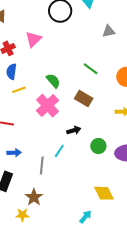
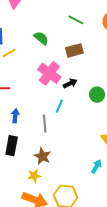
brown rectangle: (84, 99) -> (74, 50), turned -36
pink cross: (48, 106) -> (49, 73), moved
blue arrow: (14, 153) -> (15, 116), turned -72

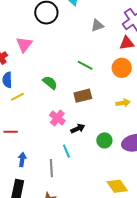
pink cross: (49, 73) -> (57, 118), size x0.7
cyan line: (59, 106) -> (66, 151), turned -48

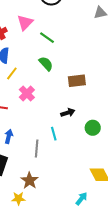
green line: (85, 65) -> (47, 38), moved
yellow line: (17, 97) -> (12, 73), turned -32
pink cross: (57, 118) -> (27, 94), moved

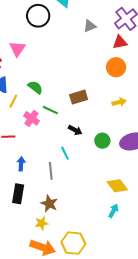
green line: (47, 38) -> (50, 110), moved
green semicircle: (46, 64) -> (35, 87), moved
black arrow: (68, 113) -> (75, 130), turned 56
cyan arrow: (81, 199) -> (113, 211), moved

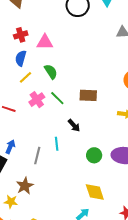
pink triangle: (17, 49) -> (45, 42), moved, turned 36
green circle: (102, 141) -> (94, 155), moved
blue arrow: (21, 164) -> (10, 147), moved

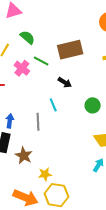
brown rectangle: (88, 95) -> (70, 50), size x1.4
brown star: (25, 186) -> (24, 156), moved
yellow star: (11, 202) -> (45, 174), moved

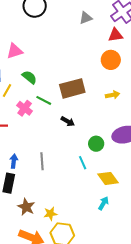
cyan line: (53, 105) -> (83, 163), moved
brown star: (24, 156) -> (26, 207), moved

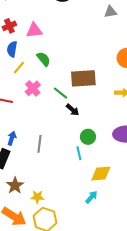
green line: (44, 100) -> (61, 93), moved
green circle: (96, 144) -> (88, 137), moved
yellow diamond: (108, 178) -> (101, 174), turned -70

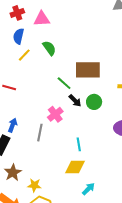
pink cross: (33, 88) -> (55, 114), moved
green circle: (88, 137) -> (94, 102), moved
yellow diamond: (101, 174) -> (75, 167), moved

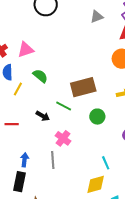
black arrow: (75, 101) -> (43, 116), moved
cyan line: (79, 144) -> (106, 163), moved

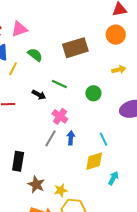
brown rectangle: (83, 87) -> (75, 48), moved
blue arrow: (25, 160) -> (71, 138), moved
gray line: (53, 160) -> (51, 138), turned 36

